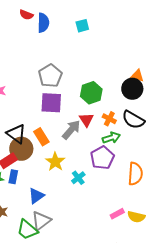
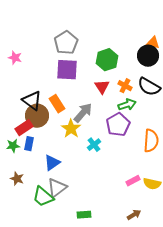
gray arrow: (71, 130) -> (83, 113), moved

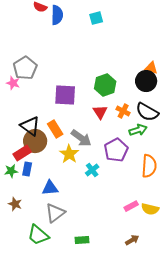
gray pentagon: (66, 43) -> (25, 68), moved
green arrow: (127, 105) -> (138, 130), moved
gray arrow: (83, 113) -> (81, 138), turned 85
blue triangle: (52, 163) -> (50, 188), turned 30
green trapezoid: (43, 197) -> (38, 235), moved

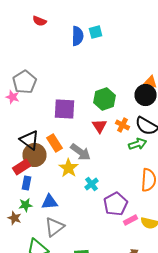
blue semicircle: (57, 15) -> (78, 36), moved
purple pentagon: (116, 150) -> (116, 204), moved
green star: (11, 171) -> (26, 205), moved

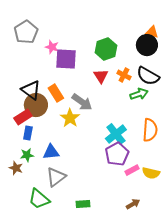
pink star: (12, 97) -> (52, 47), moved
cyan cross: (92, 184) -> (116, 134), moved, size x1.5

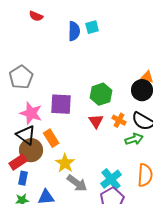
pink star: (52, 47) -> (31, 113), moved, size x1.6
gray arrow: (82, 102) -> (77, 183), moved

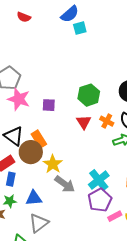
blue semicircle: (74, 31) -> (70, 14), moved, turned 48
purple square: (61, 104) -> (49, 105), size x0.6
pink star: (31, 113) -> (19, 99), moved
brown circle: (31, 150) -> (31, 152), moved

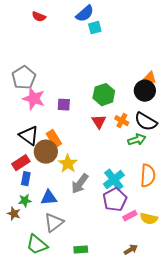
gray arrow: (65, 184) -> (80, 184), turned 90

